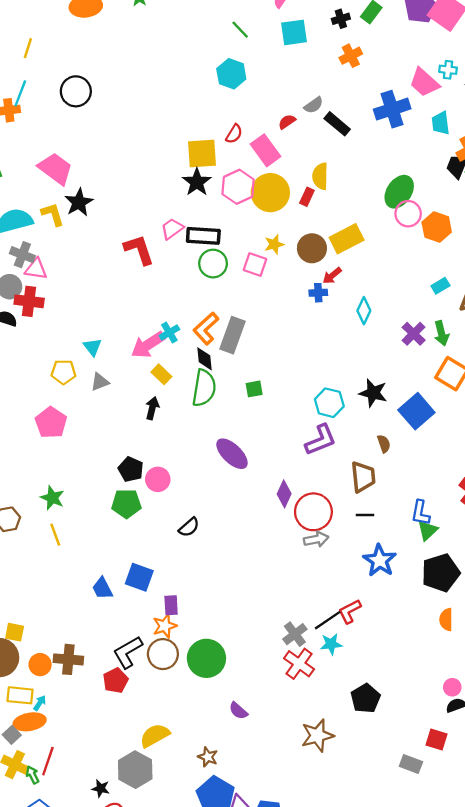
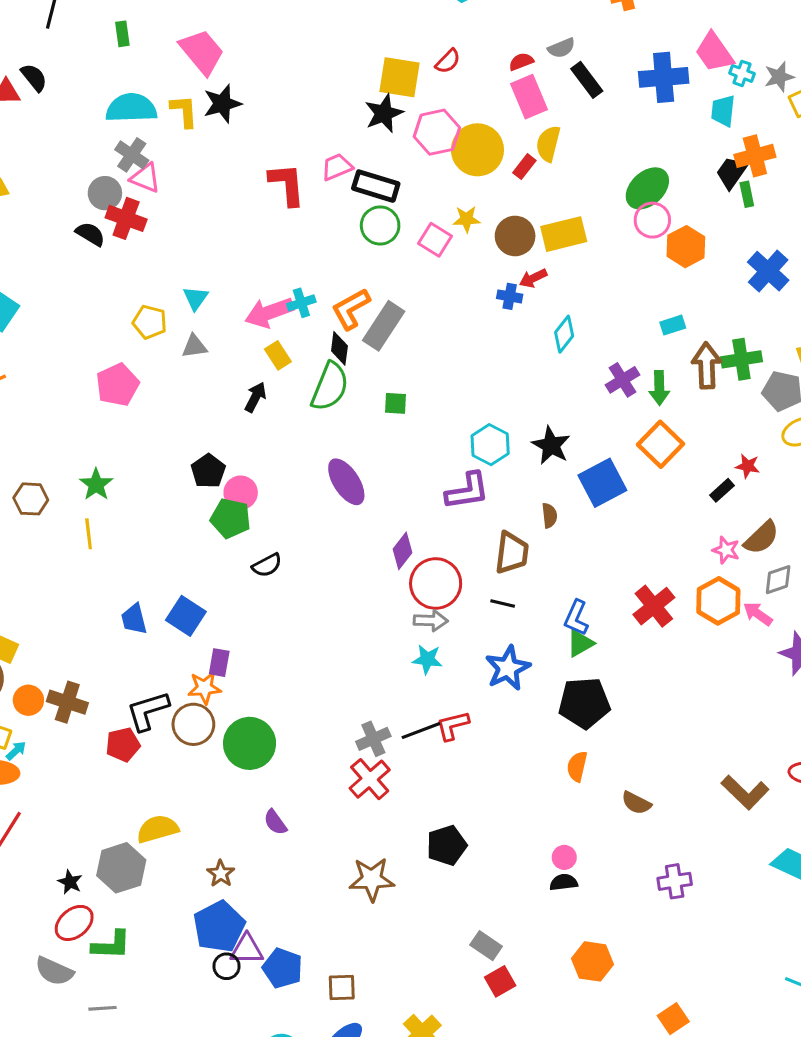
cyan cross: (448, 70) -> (742, 73), moved
pink rectangle: (265, 150) -> (529, 97), moved
green pentagon: (126, 504) -> (231, 518), moved
cyan star: (331, 644) -> (427, 659), moved
red square: (436, 739) -> (500, 981), moved, turned 30

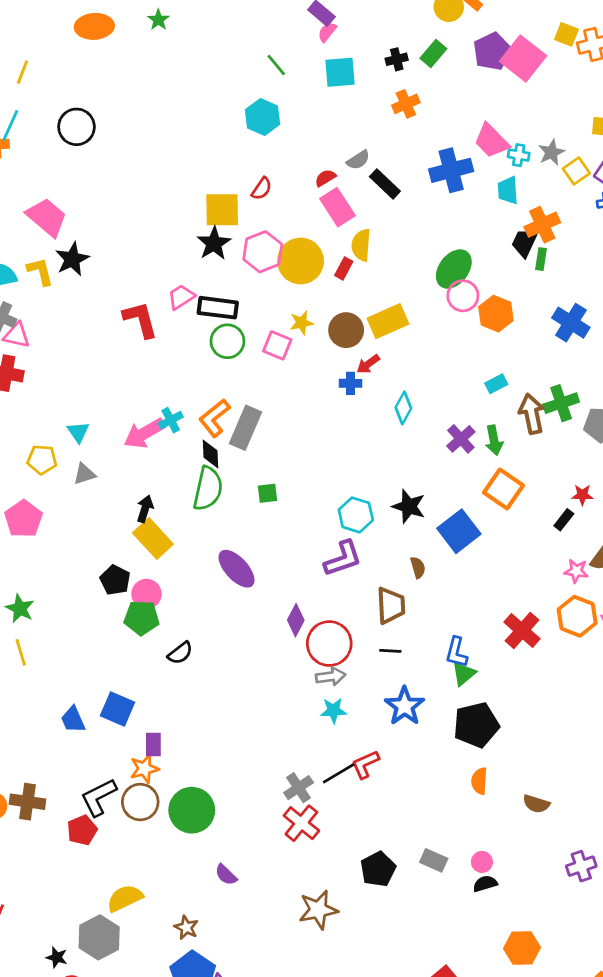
green rectangle: (747, 194) -> (541, 259), turned 30
yellow rectangle: (278, 355) -> (153, 538), moved, size x1.6
gray rectangle: (486, 946) -> (434, 860), moved

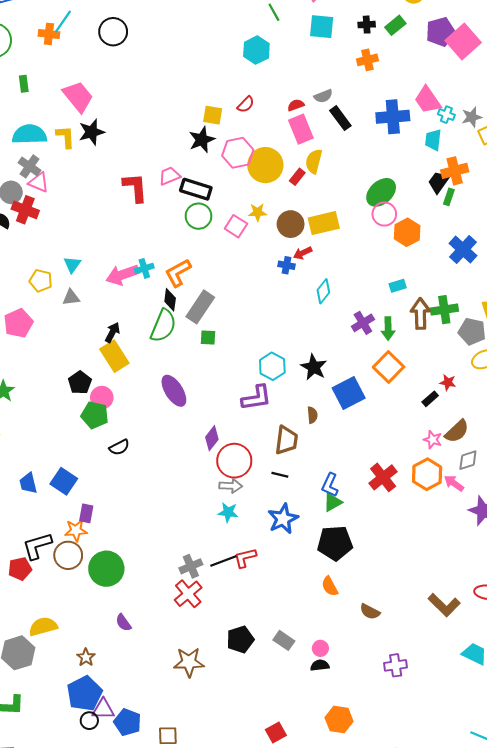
yellow square: (222, 210) -> (213, 115), size x0.7
gray rectangle: (246, 428) -> (200, 307), moved
orange semicircle: (479, 781) -> (330, 586), turned -42

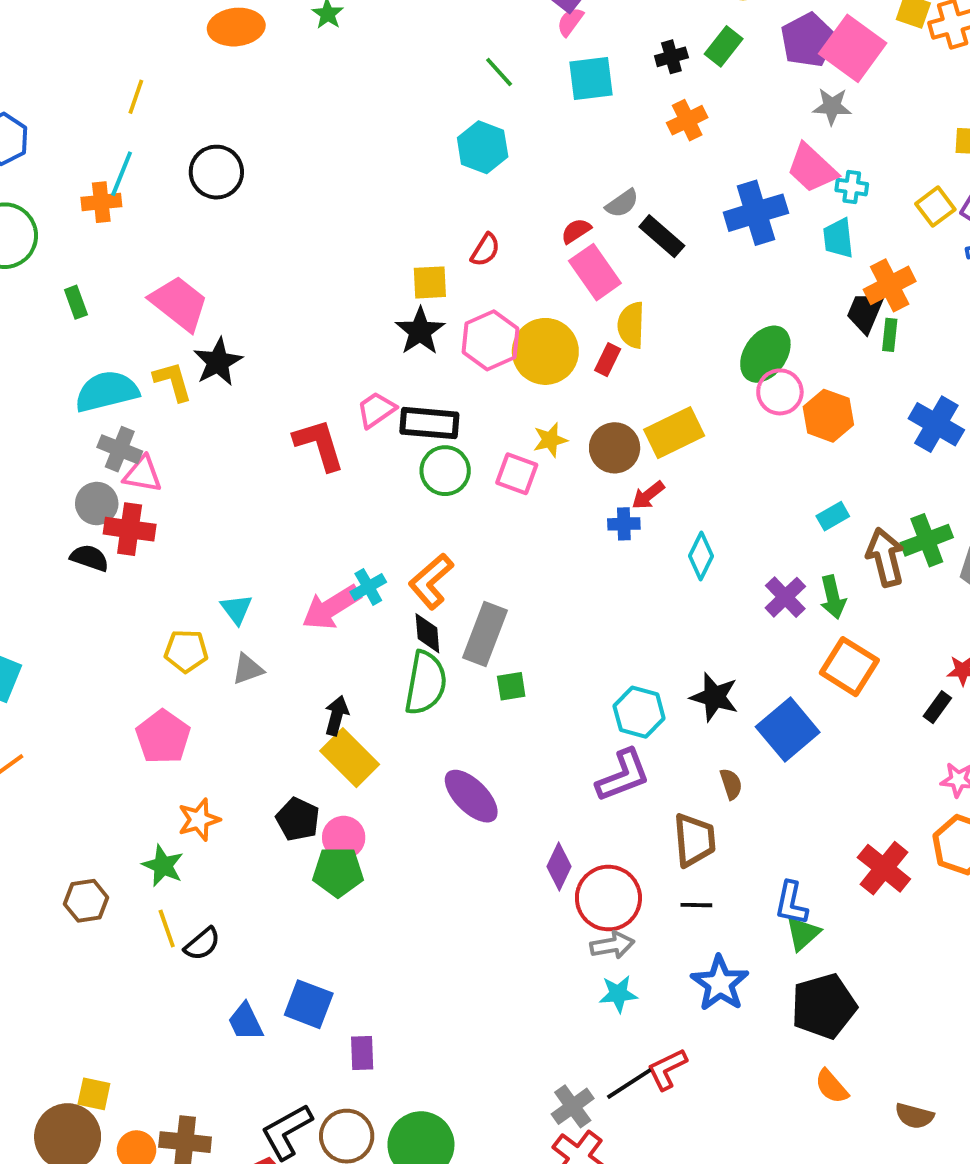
gray star: (472, 117) -> (832, 106), moved, turned 30
black semicircle: (119, 447) -> (202, 944), moved
orange star: (76, 530) -> (199, 820), moved

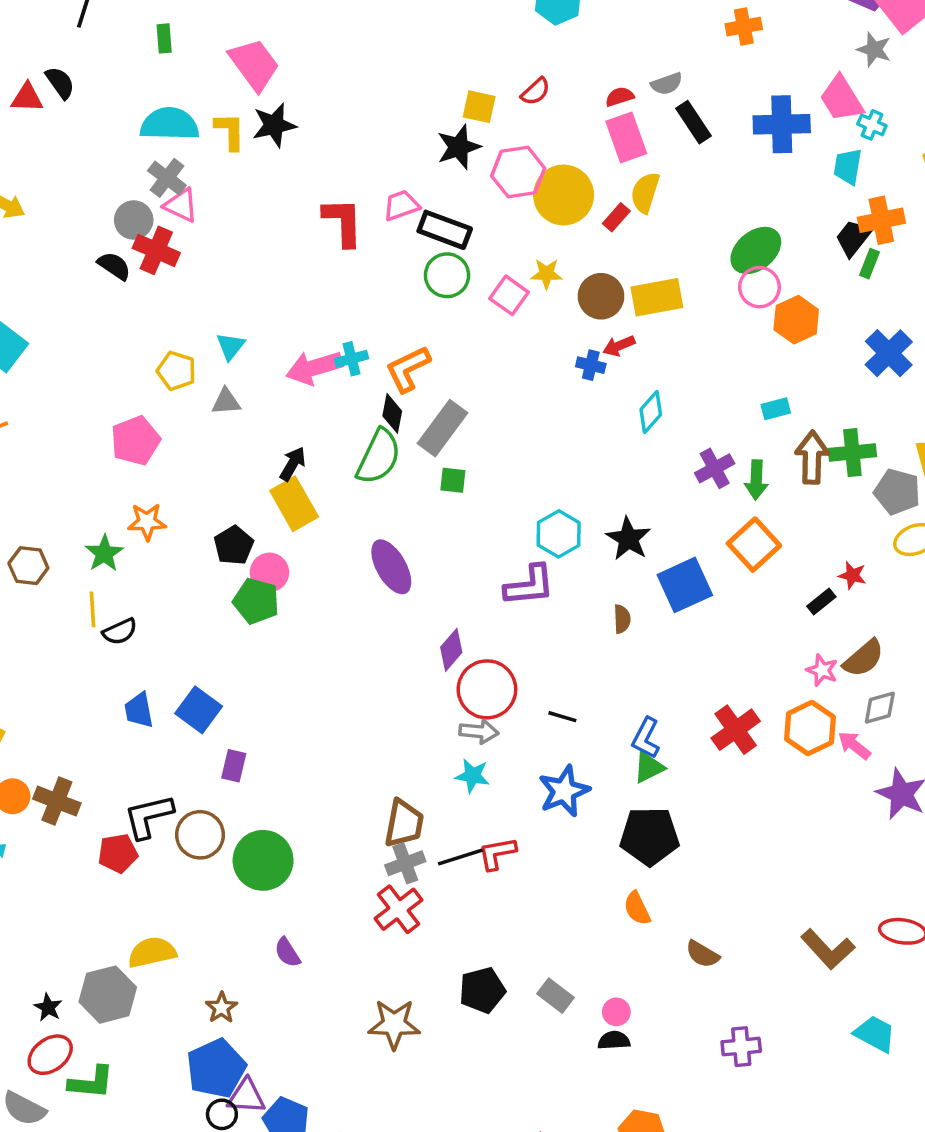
brown trapezoid: (694, 840) -> (404, 823), moved

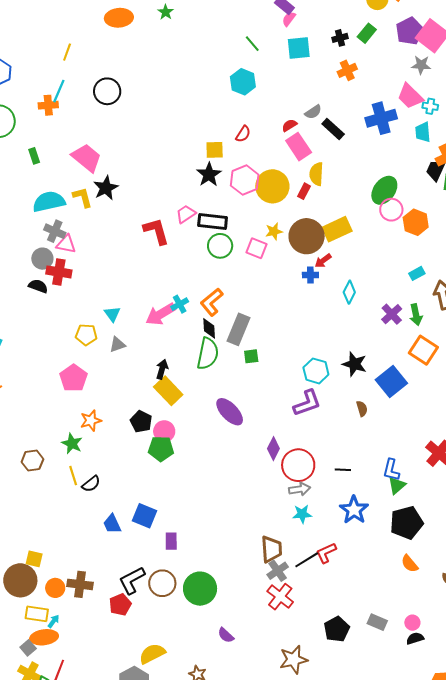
brown circle: (601, 296) -> (307, 236), size x1.4

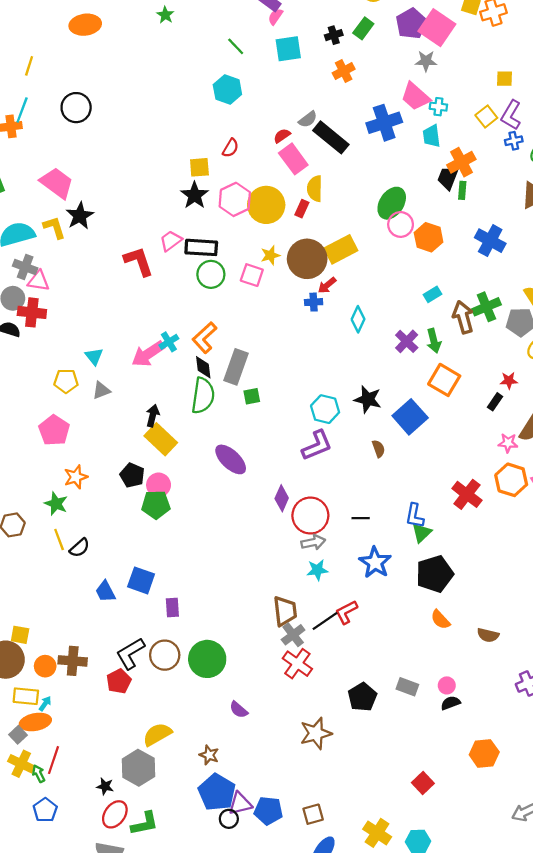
green star: (166, 12) -> (165, 15), moved
black rectangle: (333, 129) -> (331, 137), size x1.4

